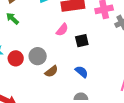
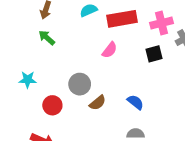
black square: (82, 41) -> (154, 54), moved
red circle: (16, 58) -> (52, 105), moved

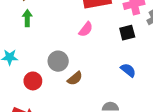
green arrow: (47, 38) -> (27, 18), turned 49
blue semicircle: (135, 102) -> (128, 70), moved

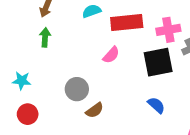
black square: (127, 33) -> (158, 62), size x1.6
red circle: (33, 81) -> (28, 114), moved

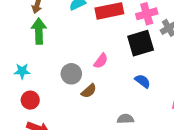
green arrow: (45, 37) -> (39, 31), size x1.5
pink semicircle: (111, 55) -> (101, 61), moved

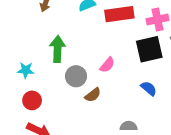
green arrow: (39, 31) -> (58, 49), moved

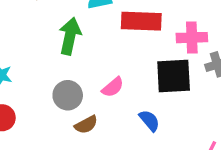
green arrow: (58, 49) -> (70, 36), moved
blue semicircle: (149, 88) -> (149, 121), moved

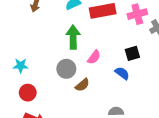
green arrow: (70, 36) -> (73, 37), moved
black square: (174, 76) -> (132, 53), moved, size x0.6

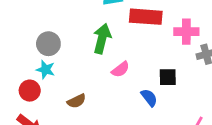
cyan star: (21, 66) -> (46, 70), moved
gray circle: (66, 69) -> (48, 44), moved
brown semicircle: (82, 85) -> (76, 101), moved

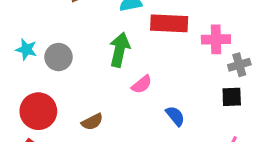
cyan star: (46, 70) -> (26, 49), moved
black square: (168, 77) -> (232, 97), moved
red circle: (30, 91) -> (38, 111), size x1.5

